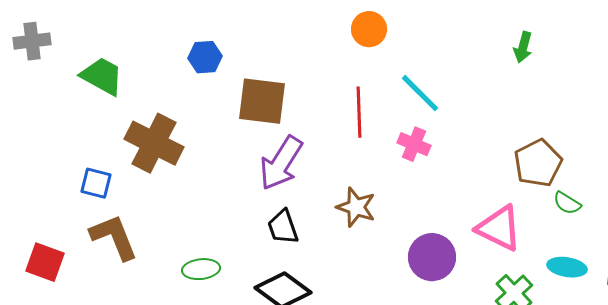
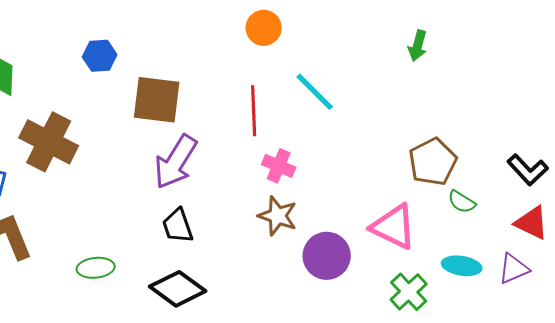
pink cross: (414, 144) -> (279, 166), moved
brown star: (356, 207) -> (278, 216), moved

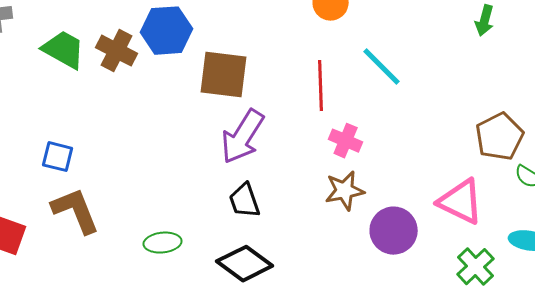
blue hexagon: (100, 56) -> (167, 31), size x1.5
brown cross: (49, 142) -> (117, 51), moved, size x0.7
brown star: (278, 216) -> (345, 191), turned -30

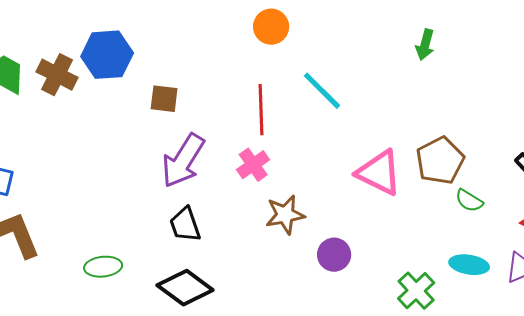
brown square: (224, 75) -> (164, 99), size x0.6
pink cross: (346, 141) -> (253, 165), moved, turned 32
pink triangle: (461, 202) -> (379, 173), moved
purple circle: (394, 231) -> (334, 255), size x0.7

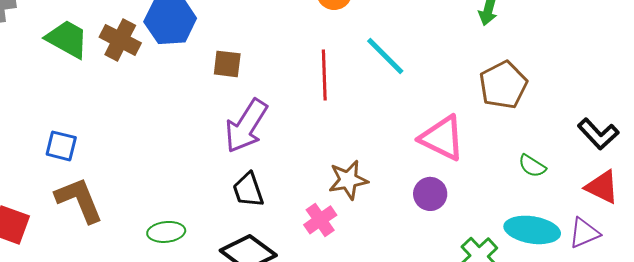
brown pentagon: (440, 161) -> (503, 85), moved
pink cross: (253, 165) -> (320, 220), moved
purple circle: (334, 255) -> (430, 194), moved
cyan ellipse: (469, 265) -> (532, 230), size x1.4

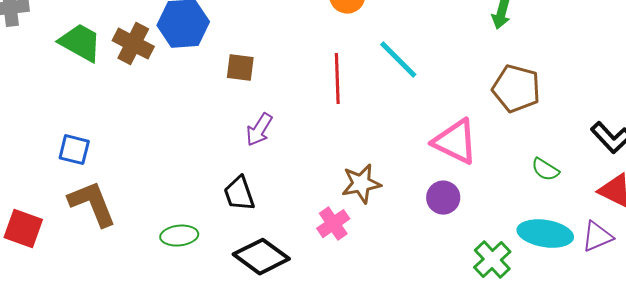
brown pentagon: (503, 85) -> (516, 89), turned -30
purple arrow: (246, 126) -> (259, 130), size x0.6
black trapezoid: (248, 190) -> (239, 194), moved

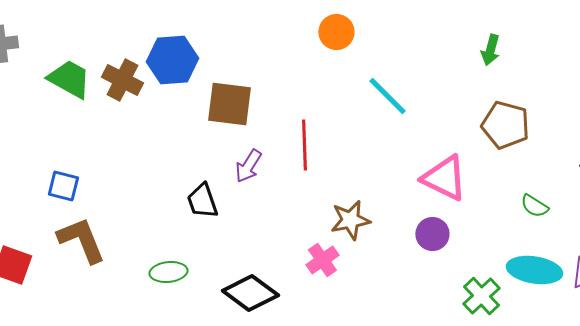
brown square: (240, 68) -> (229, 104), size x1.6
red line: (337, 79) -> (304, 145), moved
black trapezoid: (239, 194) -> (202, 201), moved

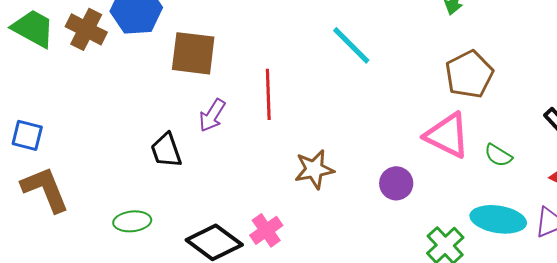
brown pentagon: (505, 125) -> (469, 74), turned 30
pink triangle: (444, 178) -> (447, 135), moved
pink cross: (322, 260) -> (266, 230), moved

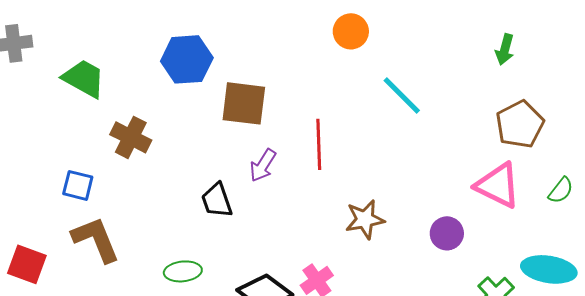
brown cross: (86, 29) -> (131, 137), moved
green semicircle: (498, 155) -> (561, 190), moved, turned -84

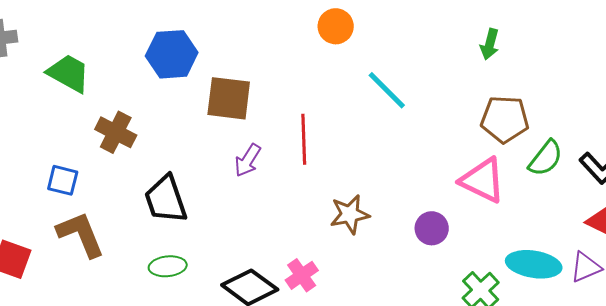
brown pentagon: (520, 124) -> (505, 119), turned 30
green semicircle: (561, 190) -> (546, 158), moved, size x1.4
black trapezoid: (217, 200) -> (166, 199), moved, size x1.4

